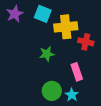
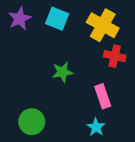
yellow cross: (66, 27) -> (103, 25), moved, turned 35
green circle: (52, 91) -> (32, 122), moved

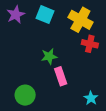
pink rectangle: (103, 96) -> (61, 76), moved
cyan star: (96, 127) -> (91, 98), moved

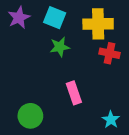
yellow cross: (80, 20) -> (98, 24), turned -30
green star: (49, 56) -> (60, 47), moved

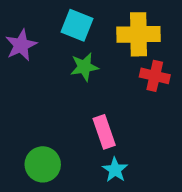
purple star: (19, 18) -> (21, 45), moved
cyan star: (111, 120) -> (115, 170), moved

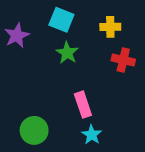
yellow cross: (138, 34) -> (110, 27), size x0.6
green star: (84, 67) -> (67, 53), turned -30

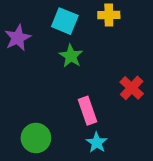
yellow cross: (110, 27) -> (109, 15), moved
red cross: (123, 60) -> (132, 88), moved, turned 30

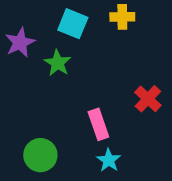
green star: (71, 56) -> (57, 63), moved

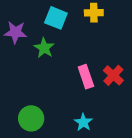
purple star: (20, 42) -> (15, 32), turned 30
pink rectangle: (98, 124) -> (86, 77), moved

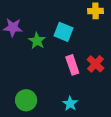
yellow cross: (94, 13) -> (96, 11), moved
cyan square: (56, 18) -> (64, 32), moved

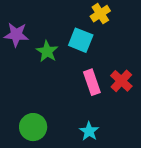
yellow cross: (96, 11) -> (100, 14), moved, turned -32

